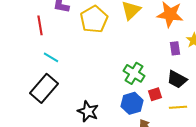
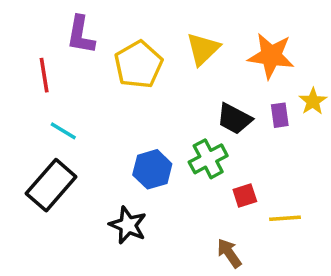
green cross: (134, 73) -> (208, 159), turned 30
black trapezoid: (177, 79) -> (234, 119), moved
blue hexagon: (132, 103) -> (152, 169), moved

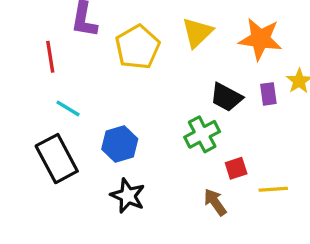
blue hexagon: (152, 169) -> (120, 144), moved
black rectangle: (51, 185) -> (57, 159), turned -69
brown arrow: (229, 253) -> (215, 202), moved

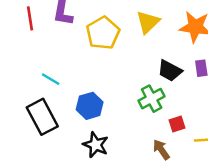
red line: (50, 57) -> (30, 18), moved

